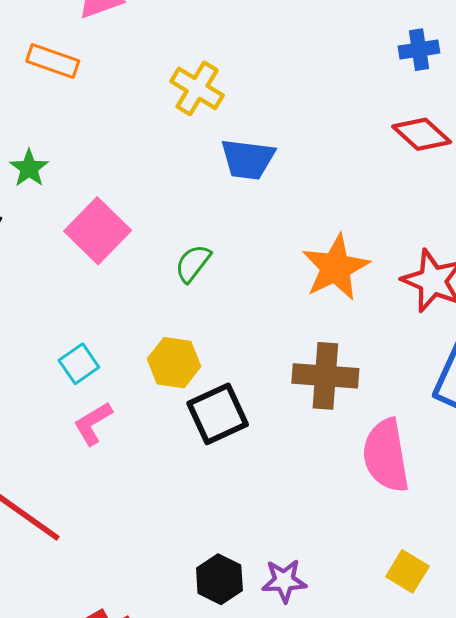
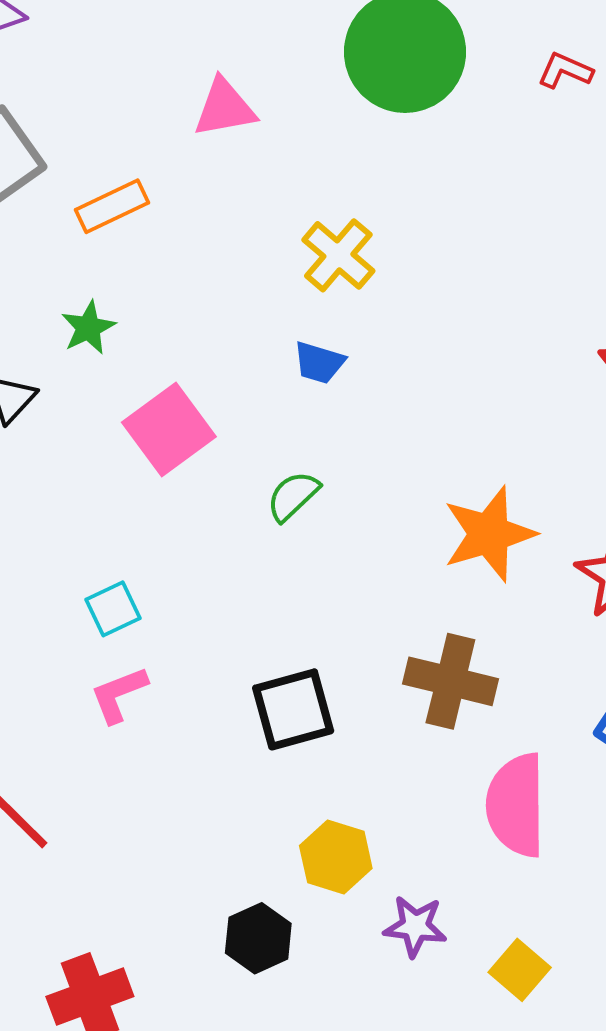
orange rectangle: (53, 61) -> (112, 206), moved, turned -54
blue trapezoid: (248, 159) -> (319, 363), moved, size x0.7
yellow hexagon: (174, 363) -> (336, 857), moved
purple star: (284, 581) -> (415, 926), moved

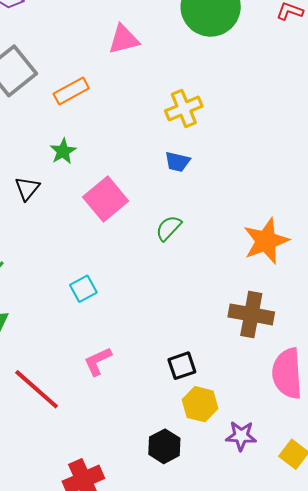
yellow cross: (338, 255) -> (184, 108), turned 30
pink L-shape: (119, 694) -> (98, 361), moved
black square: (293, 709) -> (182, 366), moved, size x0.7

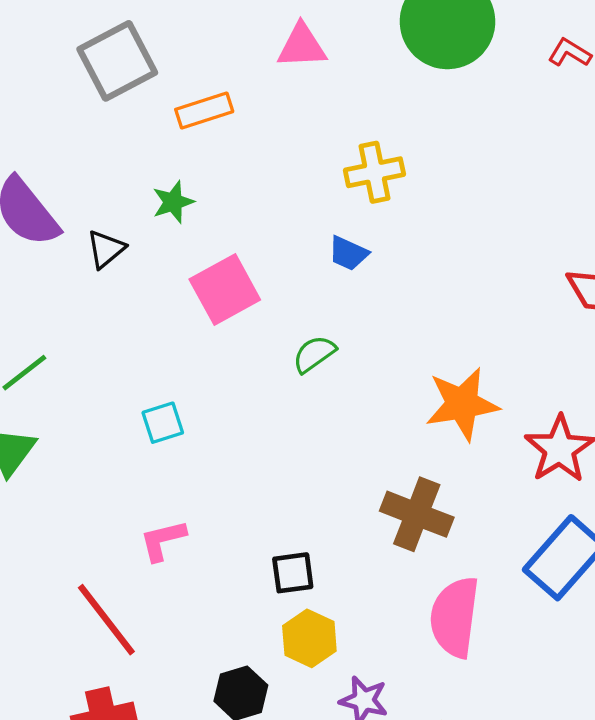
red line: (37, 389) -> (106, 620), moved

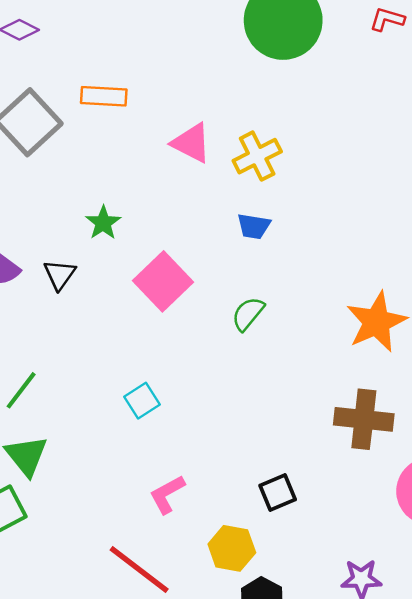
pink triangle: (302, 46) -> (191, 143), moved, turned 45
orange rectangle: (204, 111) -> (104, 96), moved, turned 36
yellow hexagon: (309, 638) -> (232, 548), moved

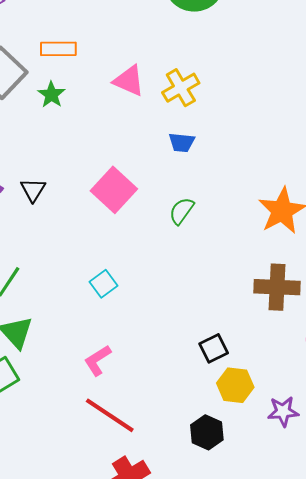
green star: (103, 223) -> (51, 95), moved
pink L-shape: (167, 494) -> (98, 360), moved
yellow hexagon: (232, 548) -> (235, 385), moved

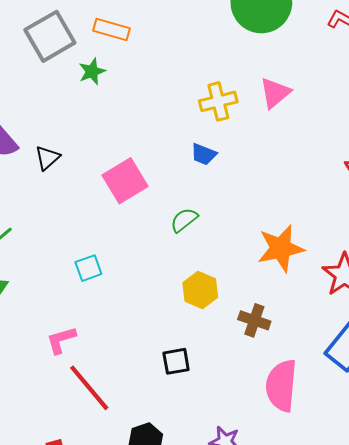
pink triangle: (129, 81) -> (275, 93), moved, turned 40
brown cross: (277, 287) -> (254, 320), size x0.7
yellow hexagon: (235, 385) -> (200, 290), moved
red line: (110, 415) -> (89, 388), moved

